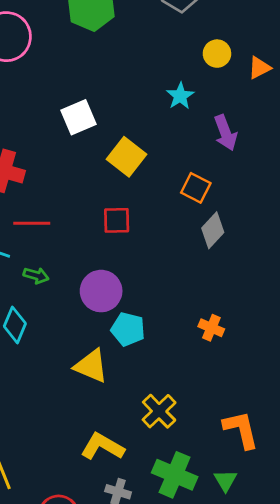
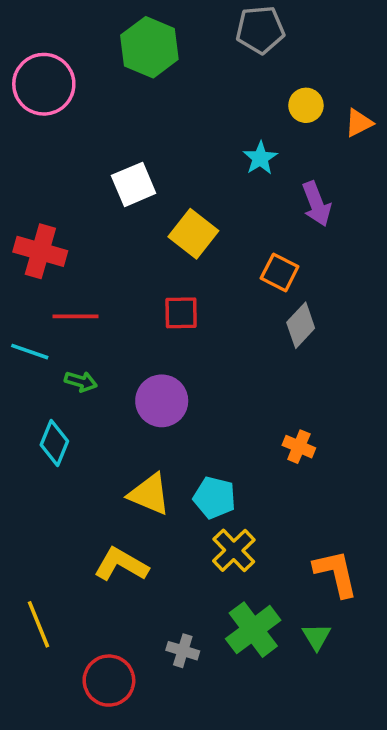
cyan pentagon: (128, 329) -> (214, 498), moved
yellow L-shape: (102, 447) -> (121, 564), moved
green cross: (175, 475) -> (253, 630), turned 30

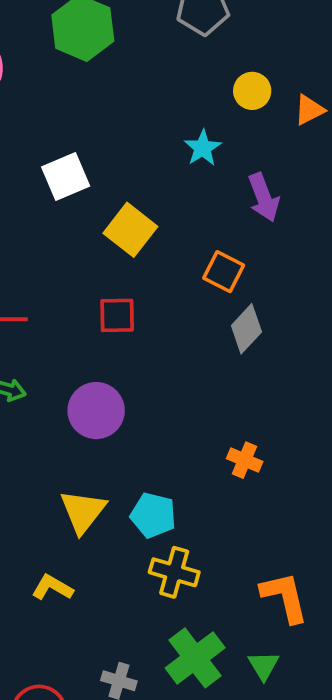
yellow triangle: (149, 494) -> (83, 511), turned 45
yellow cross: (234, 550) -> (174, 572), turned -30
yellow L-shape: (121, 564) -> (52, 588), size x0.7

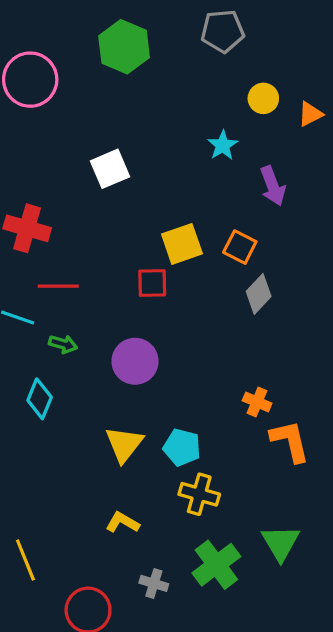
yellow square: (130, 230) -> (182, 244), moved, turned 33
yellow L-shape: (52, 588) -> (122, 522), moved
orange L-shape: (285, 597) -> (290, 441), moved
green triangle: (264, 666) -> (281, 543), moved, size x1.5

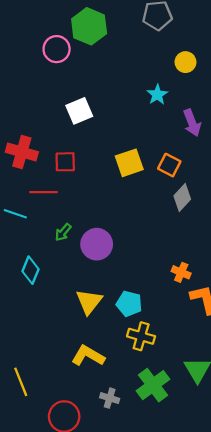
pink circle: (30, 80) -> (57, 49), moved, size x0.7
red square: (152, 283) -> (65, 162), moved
green arrow: (63, 344) -> (63, 232), moved, turned 114
yellow L-shape: (122, 522) -> (88, 356), size x1.4

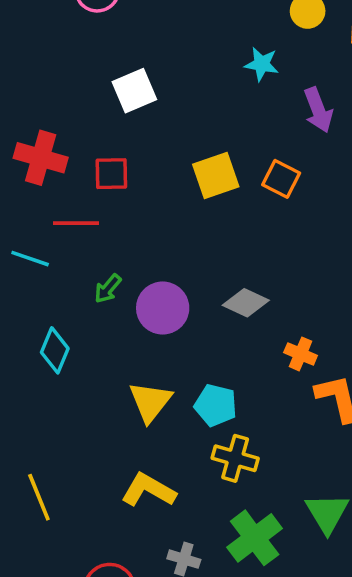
cyan star: (157, 95) -> (262, 64), turned -30
gray diamond: (182, 198) -> (246, 303), moved, turned 72
yellow line: (21, 382) -> (39, 497), moved

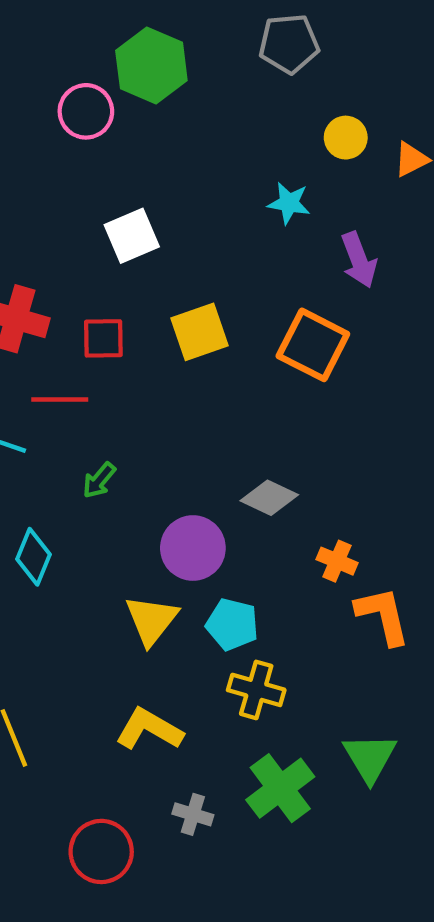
yellow square: (216, 175) -> (199, 332), moved
orange square: (281, 179) -> (313, 345), size x1.5
purple circle: (163, 308) -> (193, 548), moved

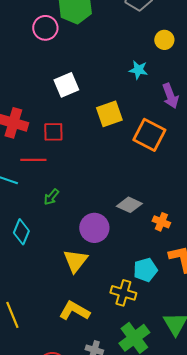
yellow square: (199, 332) -> (109, 114), moved
orange cross: (337, 561) -> (161, 222), moved
cyan pentagon: (232, 624) -> (145, 270), moved, turned -30

